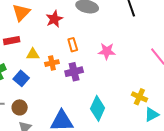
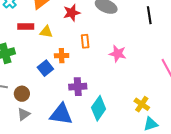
yellow triangle: (33, 54) -> (46, 32), moved
purple cross: (74, 72) -> (78, 87), moved
blue square: (21, 78) -> (45, 68), moved

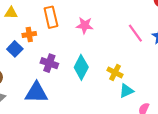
orange rectangle: (85, 41) -> (51, 17), size x1.5
purple cross: (78, 87) -> (49, 63), turned 30
cyan diamond: (99, 108) -> (81, 67), moved

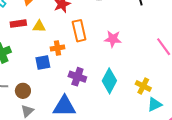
blue square: (15, 49) -> (43, 62), turned 35

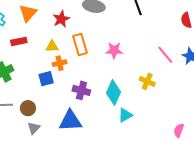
yellow triangle: (39, 26) -> (52, 46), moved
yellow cross: (143, 86) -> (147, 81), moved
cyan triangle: (155, 104) -> (125, 115), moved

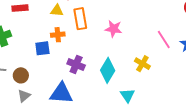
yellow triangle: (52, 46) -> (57, 11), moved
cyan triangle: (125, 115) -> (127, 95), moved, turned -42

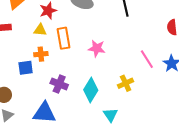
yellow cross: (142, 64) -> (126, 83), turned 35

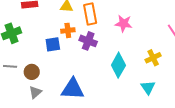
purple cross: (59, 84) -> (88, 41), moved
cyan triangle: (110, 115) -> (148, 87), moved

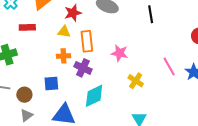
blue square: (53, 44) -> (51, 83), moved
yellow cross: (153, 58) -> (136, 81), moved, turned -35
cyan diamond: (118, 65) -> (94, 96), moved, turned 30

